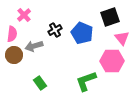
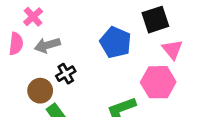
black cross: (55, 30) -> (66, 74), moved
gray arrow: (34, 46) -> (47, 45), moved
brown circle: (14, 55) -> (40, 91), moved

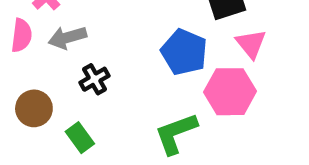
blue pentagon: (116, 42) -> (184, 52), moved
brown circle: (40, 91) -> (34, 108), moved

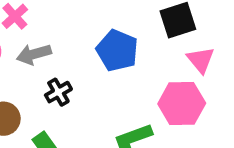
blue pentagon: (184, 52) -> (117, 50), moved

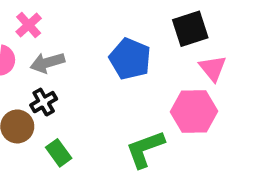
black cross: (58, 92) -> (44, 102), moved

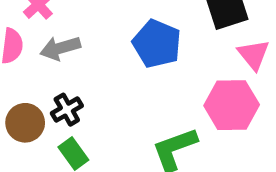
black cross: (44, 102) -> (67, 110), moved

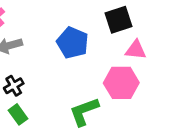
pink triangle: (254, 55) -> (136, 50), turned -45

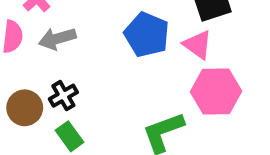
pink triangle: (136, 50) -> (198, 45), moved, turned 30

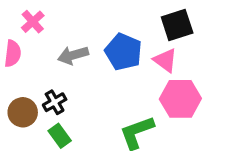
gray arrow: (57, 39) -> (73, 55), moved

